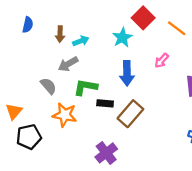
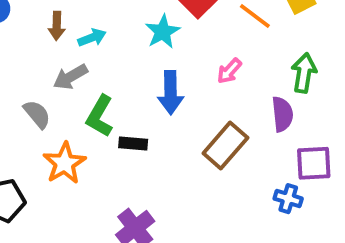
green L-shape: (85, 87) -> (100, 116), turned -70
brown rectangle: (130, 114) -> (225, 146), moved
orange star: (65, 115) -> (65, 163), turned 30

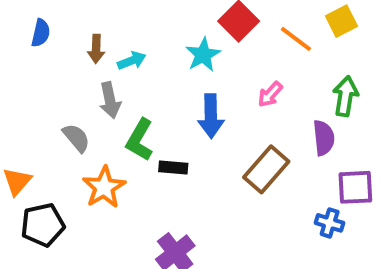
gray arrow: (70, 77) -> (110, 100), turned -72

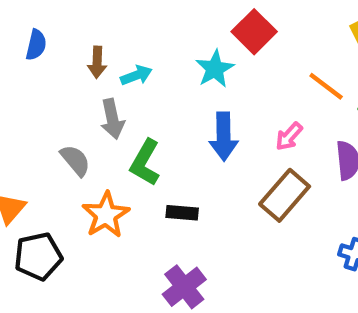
orange line: (296, 39) -> (326, 86), moved
pink arrow: (270, 94) -> (289, 136), moved
black rectangle: (173, 168) -> (182, 213), moved

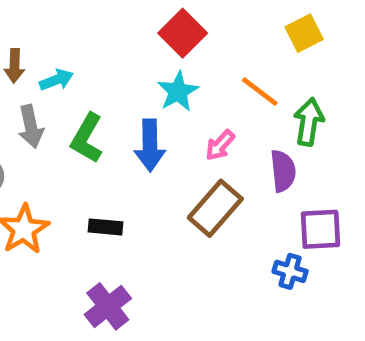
cyan star: (215, 69) -> (178, 91), moved
green L-shape: (145, 163) -> (87, 138), moved

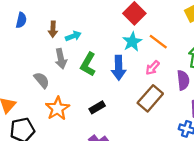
orange line: (260, 91) -> (158, 42), moved
black rectangle: (106, 227) -> (97, 107), turned -35

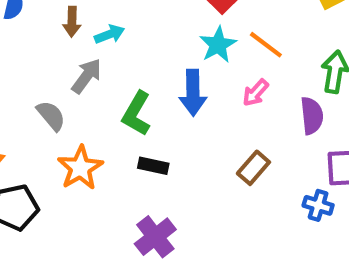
gray arrow: (61, 59) -> (86, 76), turned -132
green L-shape: (88, 64) -> (137, 114), moved
brown rectangle: (150, 98) -> (253, 168), moved, size x0.7
black rectangle: (97, 107) -> (153, 166), turned 42

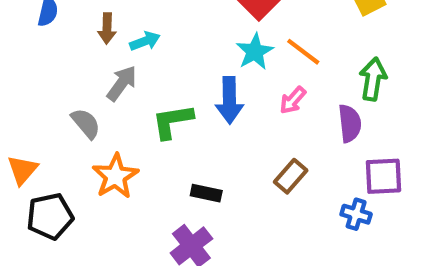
green L-shape: (137, 114) -> (172, 121), turned 51
black rectangle: (153, 166) -> (206, 193), moved

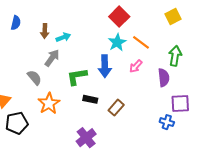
brown rectangle: (291, 176) -> (116, 108), moved
black rectangle: (206, 193) -> (90, 99), moved

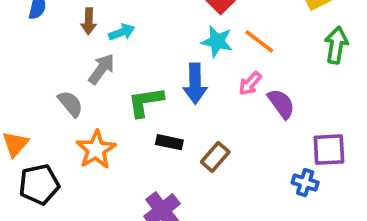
cyan star: (117, 42) -> (217, 41), turned -30
green arrow: (175, 56) -> (336, 45), moved
purple semicircle: (164, 78) -> (281, 104), moved, turned -30

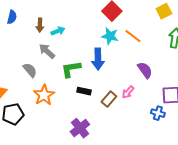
gray arrow: (102, 69) -> (47, 51), turned -84
pink arrow: (250, 84) -> (128, 92), moved

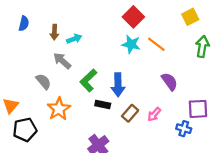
blue arrow: (98, 59) -> (118, 85), moved
green L-shape: (71, 69) -> (88, 80), turned -35
pink arrow: (128, 92) -> (154, 114), moved

